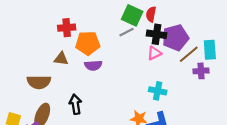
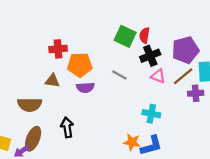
gray line: (127, 32) -> (119, 75), moved, turned 56
black cross: (157, 34) -> (150, 56), turned -30
purple pentagon: (175, 38) -> (185, 50), moved
pink triangle: (154, 53) -> (158, 76), moved, turned 48

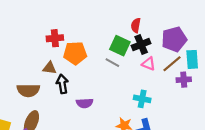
green square: (125, 36) -> (120, 46), moved
purple semicircle: (85, 88) -> (85, 103), moved
black arrow: (67, 127) -> (62, 84), moved

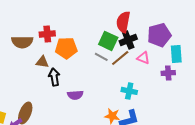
red semicircle: (136, 25) -> (123, 22), size x1.5
pink triangle: (149, 64) -> (143, 58), moved
brown line: (172, 64) -> (120, 58), moved
brown semicircle: (28, 90) -> (22, 42), moved

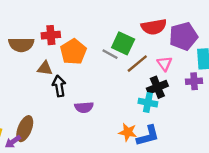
red semicircle: (123, 22) -> (154, 27), moved, turned -110
black cross: (128, 40) -> (157, 87), moved
orange pentagon: (66, 48) -> (73, 52), turned -30
gray line: (101, 57) -> (110, 54), moved
pink triangle: (143, 58) -> (164, 64), turned 32

